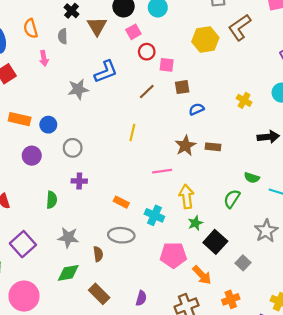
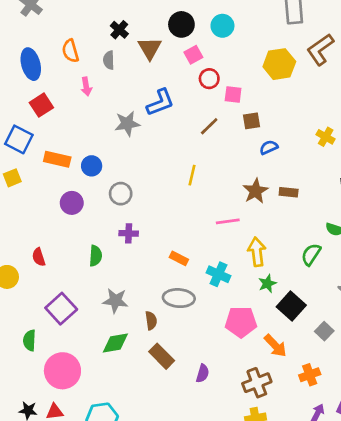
brown rectangle: (99, 294) -> (162, 356), moved

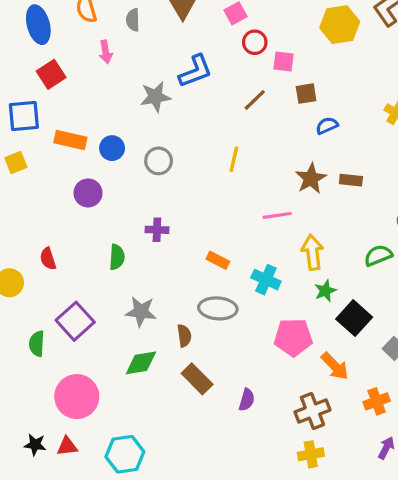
blue square: (19, 139) -> (24, 116), turned -32
gray circle: (121, 194) -> (159, 161), moved
green semicircle: (311, 254) -> (378, 255), turned 35
green semicircle: (29, 340) -> (37, 344), moved

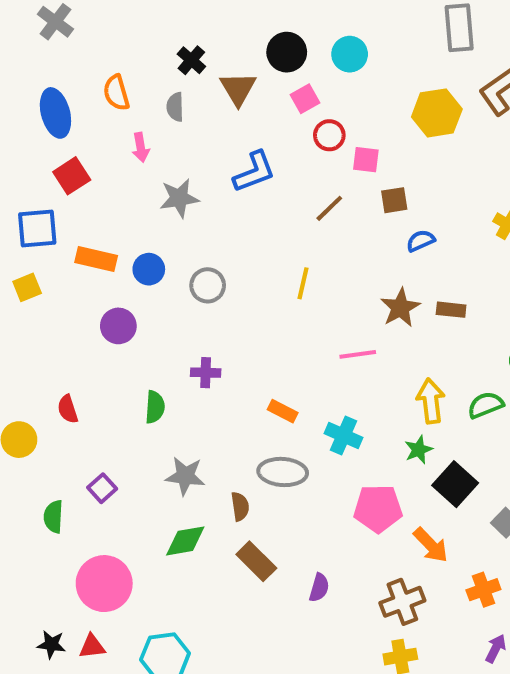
gray star: (155, 97) -> (179, 198), moved
yellow arrow: (312, 252) -> (431, 401), moved
purple square: (75, 321) -> (102, 488), size x0.6

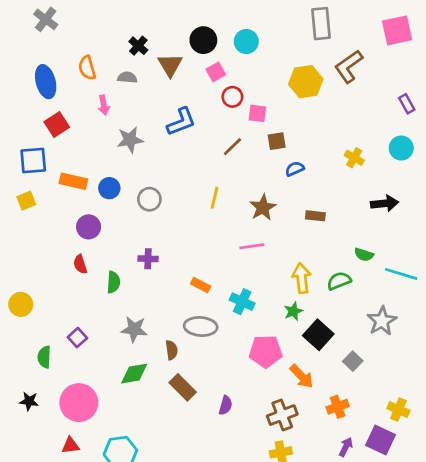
gray semicircle: (175, 107) -> (127, 77), turned 96
brown star: (400, 308) -> (263, 208), moved
red semicircle: (68, 409) -> (80, 264), moved
black star: (51, 644) -> (29, 401), moved

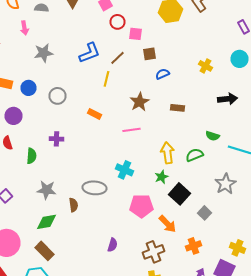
blue L-shape: (181, 122) -> (90, 53), moved
yellow line: (214, 198) -> (106, 79), moved
orange rectangle: (201, 285) -> (94, 114), moved
brown rectangle: (183, 387) -> (44, 251), moved

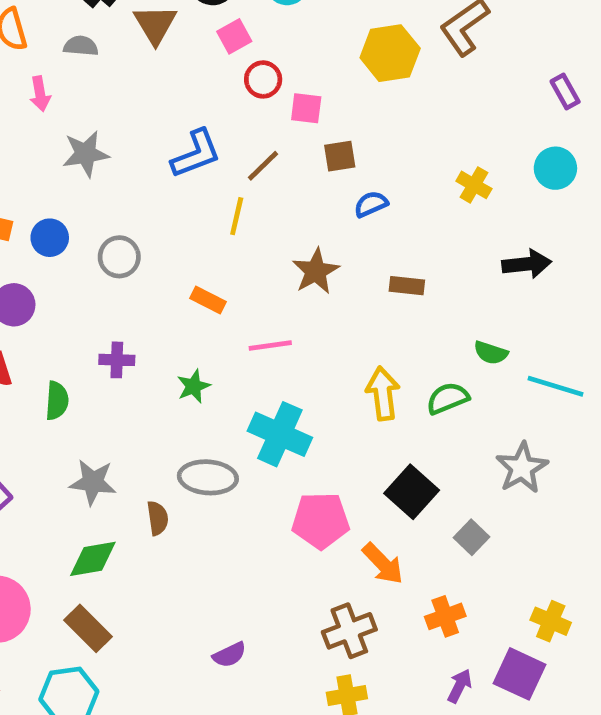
pink line: (132, 130) -> (270, 346), moved
cyan cross: (124, 170) -> (280, 434), size x1.4
green star: (162, 177) -> (194, 386), moved
purple semicircle: (112, 245) -> (229, 655), moved, turned 48

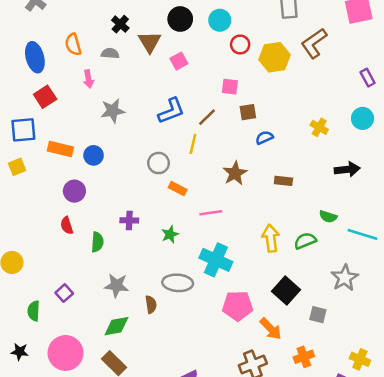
pink square: (234, 36) -> (179, 61), moved
red circle: (263, 79) -> (240, 44), moved
gray circle: (119, 257) -> (159, 163), moved
gray square: (472, 537) -> (318, 315), turned -30

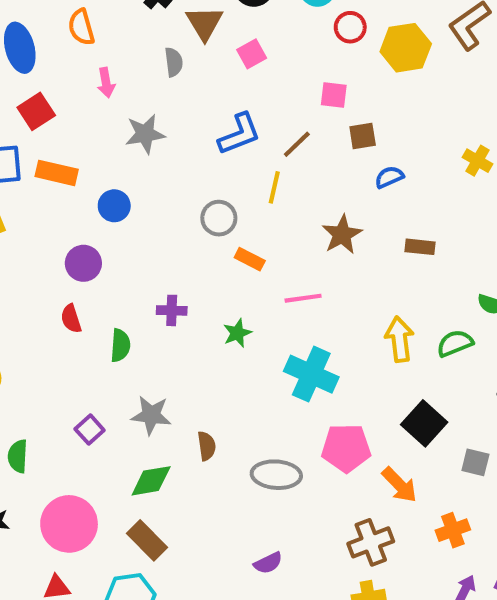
gray semicircle: (110, 53) -> (174, 62), moved, turned 78
orange rectangle: (60, 149) -> (57, 173), moved
gray ellipse: (178, 283) -> (276, 475), moved
purple square: (64, 293) -> (90, 430), moved

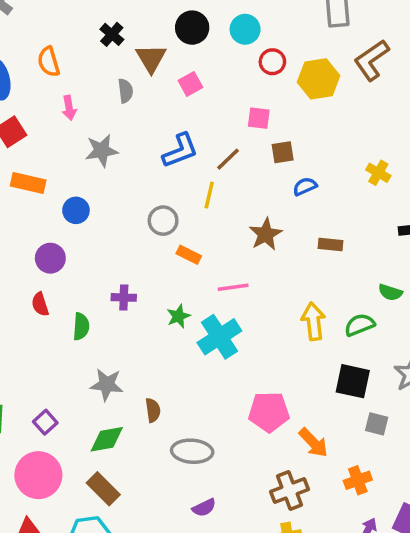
cyan cross: (311, 374) -> (219, 337), moved, turned 33
black square: (424, 423) -> (353, 381), moved, turned -30
purple square: (90, 430) -> (45, 422), moved
gray ellipse: (276, 475) -> (192, 451), moved

